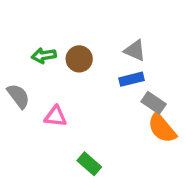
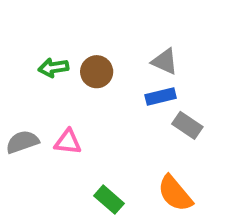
gray semicircle: (18, 96) -> (22, 142), moved, turned -72
orange semicircle: (162, 128) -> (175, 193), moved

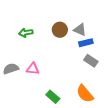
brown circle: (97, 72) -> (60, 30), moved
blue rectangle: (161, 96) -> (86, 43), moved

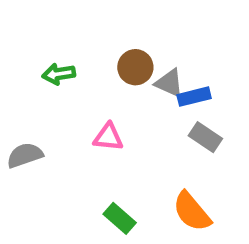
gray triangle: (80, 30) -> (169, 83), moved
pink triangle: (33, 69) -> (108, 137), moved

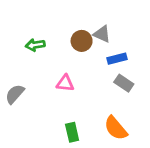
gray triangle: (169, 83) -> (102, 34), moved
gray semicircle: (25, 155) -> (15, 94), turned -30
green rectangle: (120, 218) -> (72, 132), turned 36

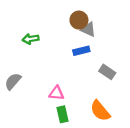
brown circle: (82, 41) -> (79, 20), moved
blue rectangle: (117, 59) -> (81, 51), moved
pink triangle: (65, 83) -> (57, 93), moved

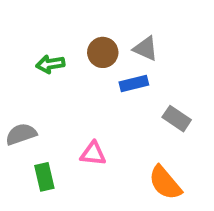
brown circle: (79, 20) -> (103, 52), moved
gray semicircle: (13, 81) -> (21, 134), turned 30
green rectangle: (62, 114) -> (44, 177), moved

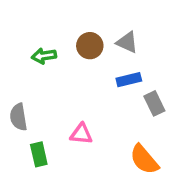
blue rectangle: (134, 84) -> (129, 80), moved
gray rectangle: (177, 119) -> (154, 103), turned 30
gray semicircle: (21, 134) -> (18, 117), turned -80

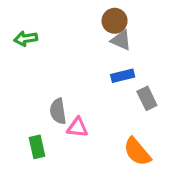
brown circle: (90, 46) -> (115, 21), moved
green arrow: (44, 56) -> (26, 39), moved
gray semicircle: (18, 117) -> (58, 111), moved

